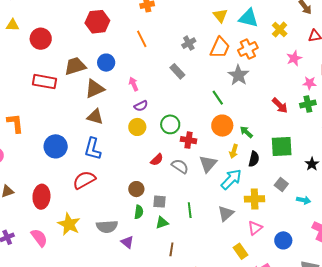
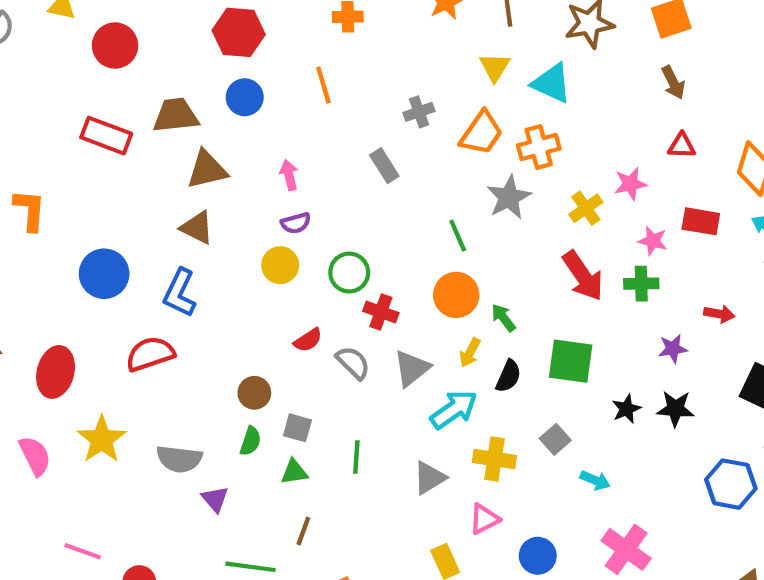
yellow cross: (280, 29) -> (586, 208), moved
blue circle: (106, 63) -> (245, 97), moved
red arrow: (280, 106) -> (583, 276), size x1.4

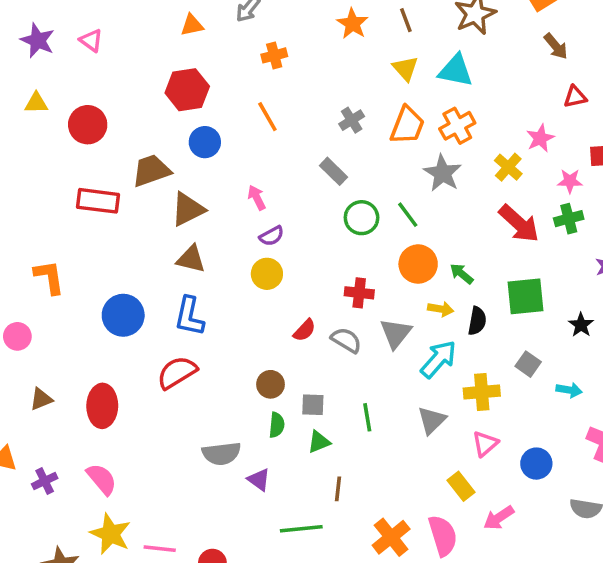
green circle: (349, 273) -> (362, 218), moved
yellow arrow: (470, 353) -> (441, 309), turned -95
yellow star: (102, 439) -> (111, 534), moved

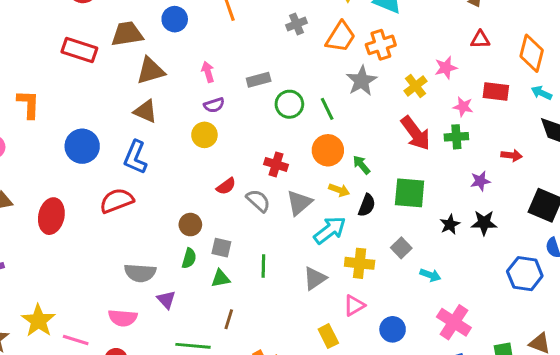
gray rectangle: (334, 171) -> (259, 80), moved, turned -70
pink semicircle: (102, 479) -> (123, 318), moved, turned 124

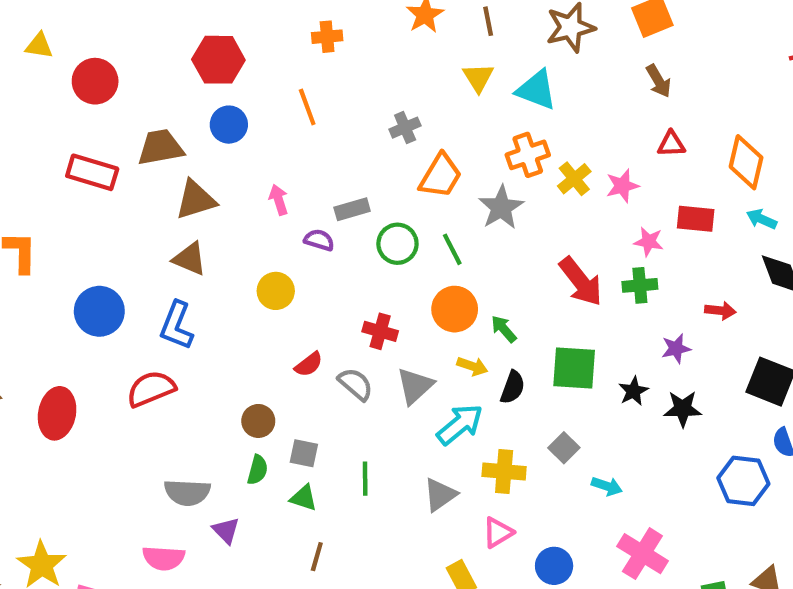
orange trapezoid: (341, 37) -> (441, 176), moved
yellow cross: (416, 86) -> (574, 179), moved
purple semicircle: (214, 105) -> (319, 240), moved, turned -144
black star: (450, 224) -> (633, 391), moved
green triangle: (221, 278) -> (304, 498), turned 30

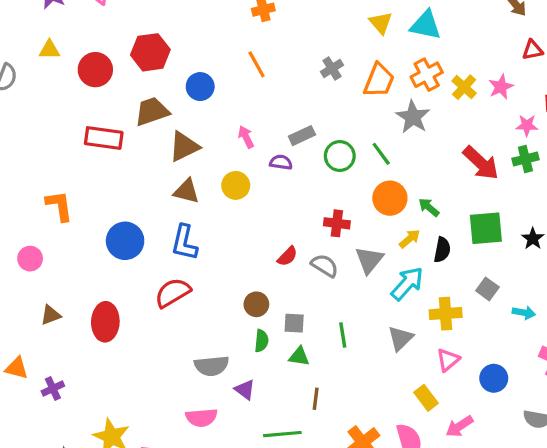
red hexagon: (218, 60) -> (150, 52), moved
orange trapezoid: (441, 176) -> (379, 80), moved
yellow circle: (276, 291) -> (236, 185), moved
yellow arrow: (472, 366) -> (410, 239), turned -50

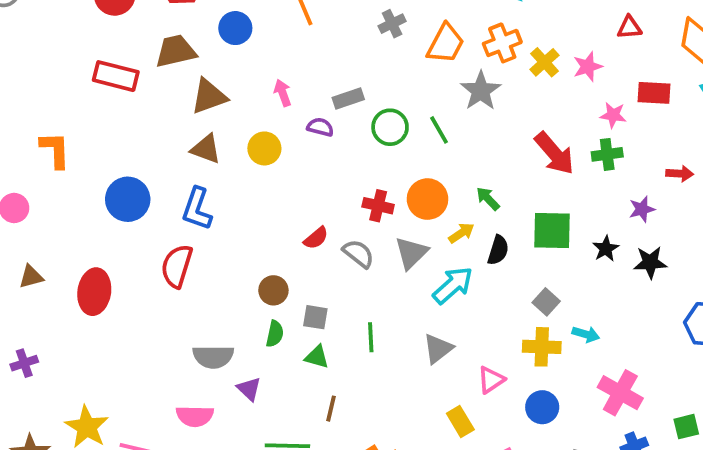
orange circle: (390, 198) -> (427, 199), moved
red semicircle: (173, 293) -> (177, 266), turned -48
yellow cross: (446, 314) -> (542, 347), moved

